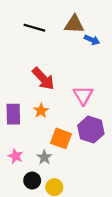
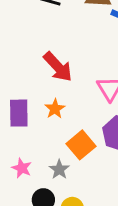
orange square: (61, 138) -> (81, 145), turned 30

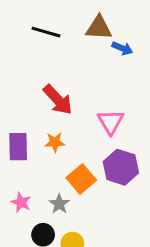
orange star: (55, 109) -> (55, 142), turned 30

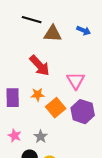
brown triangle: (99, 28) -> (53, 34), moved
orange square: (81, 179) -> (56, 108), moved

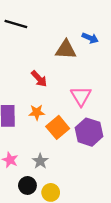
black line: (32, 20) -> (16, 24), moved
brown triangle: (53, 34) -> (66, 50), moved
red arrow: (40, 66) -> (39, 79), size x0.7

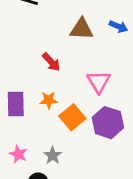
blue arrow: (90, 38) -> (118, 26), moved

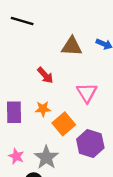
purple hexagon: (108, 123) -> (90, 144), moved
gray star: (53, 155) -> (46, 157), size x1.5

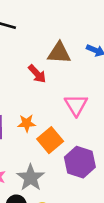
red arrow: (45, 75) -> (37, 74), moved

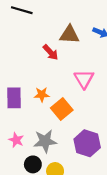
purple hexagon: (80, 162) -> (87, 143), moved
gray star: (31, 178) -> (45, 141), turned 30

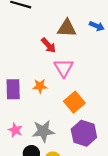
pink triangle: (84, 79) -> (64, 68), moved
orange square: (62, 109) -> (74, 102), moved

